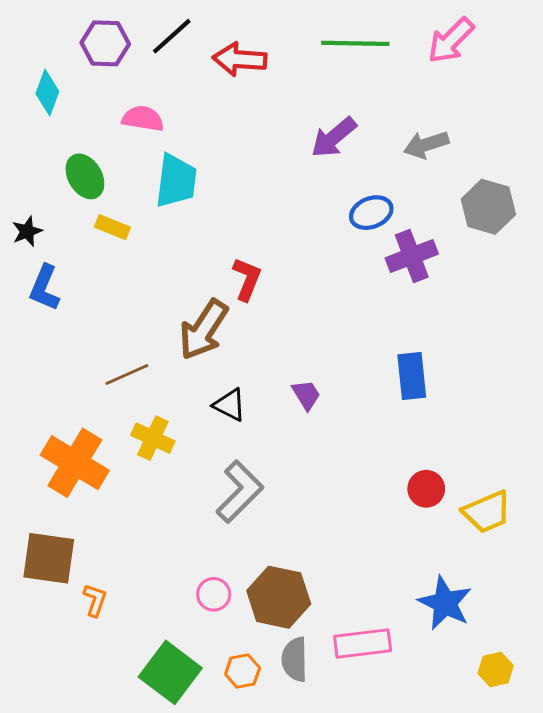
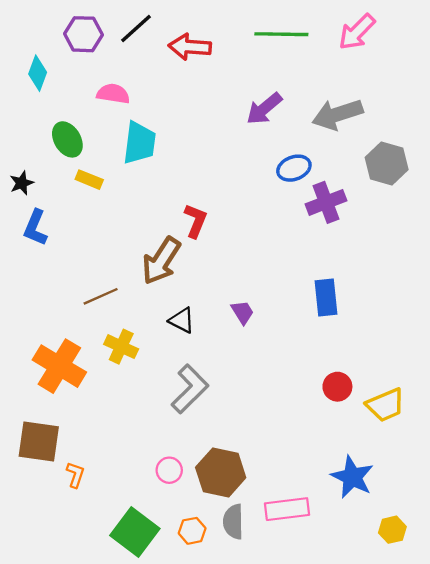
gray arrow: (426, 145) -> (337, 114), size x1.4

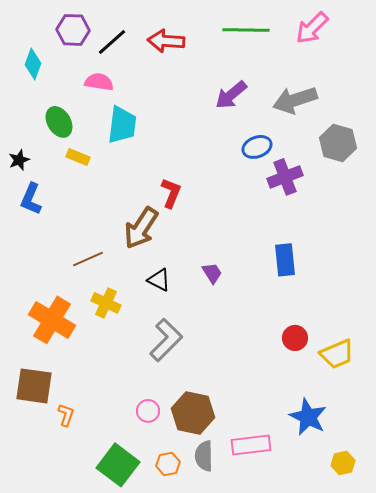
black line: (136, 28) -> (112, 42), moved

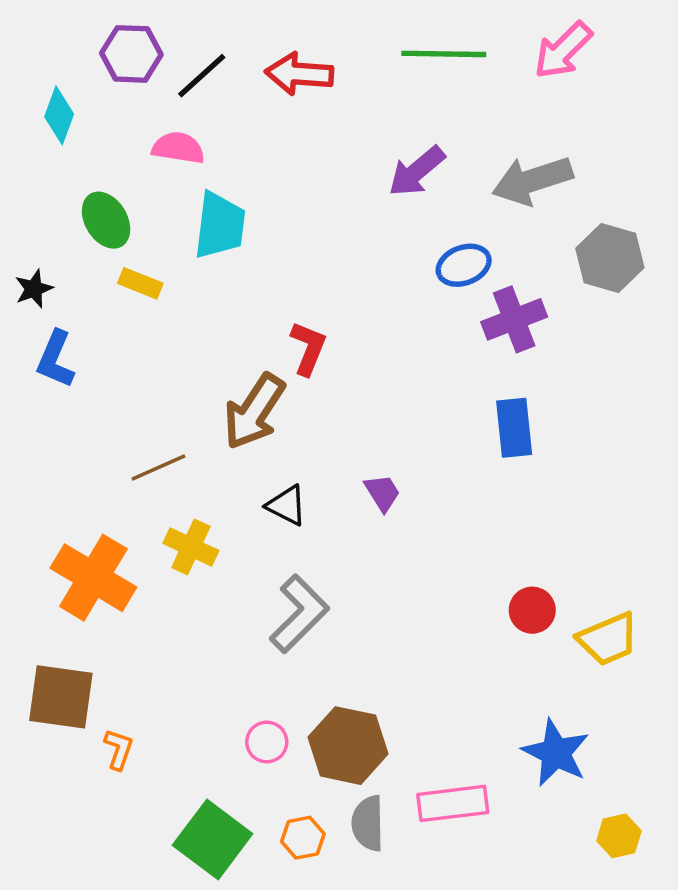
blue rectangle: (285, 260) -> (514, 428), moved

